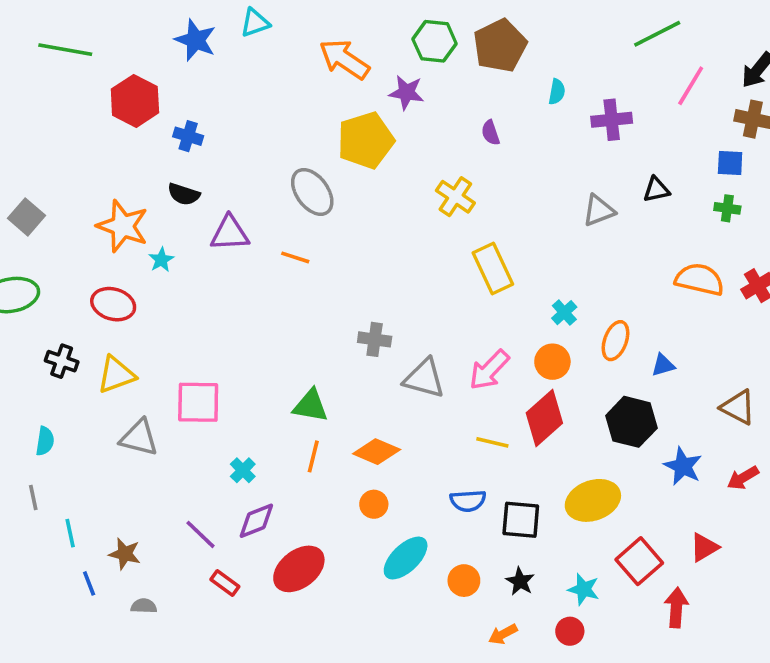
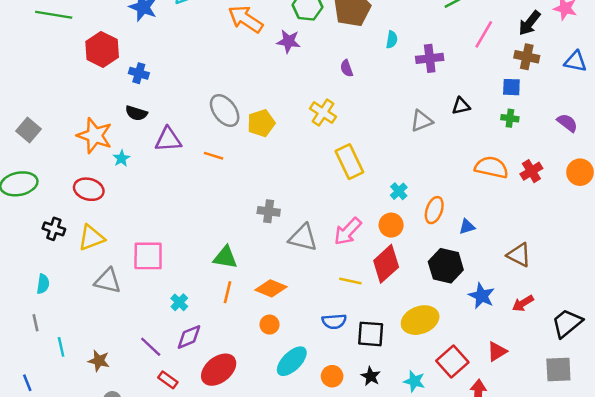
yellow pentagon: (366, 140) -> (261, 123), moved, size x0.7
blue line: (89, 583) -> (27, 383), moved

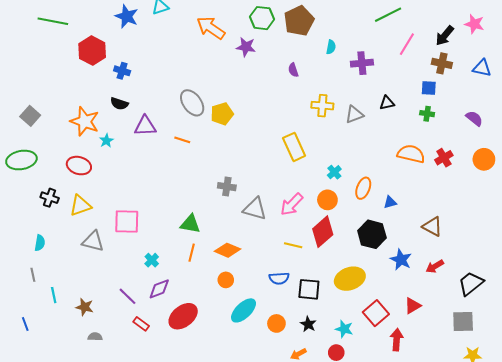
yellow cross: (323, 113) -> (322, 106), moved, turned -30

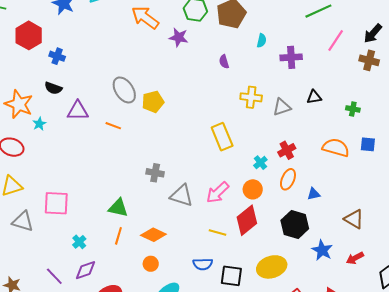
blue square: (429, 88) -> (368, 144), moved
red cross: (444, 158) -> (287, 150), moved

